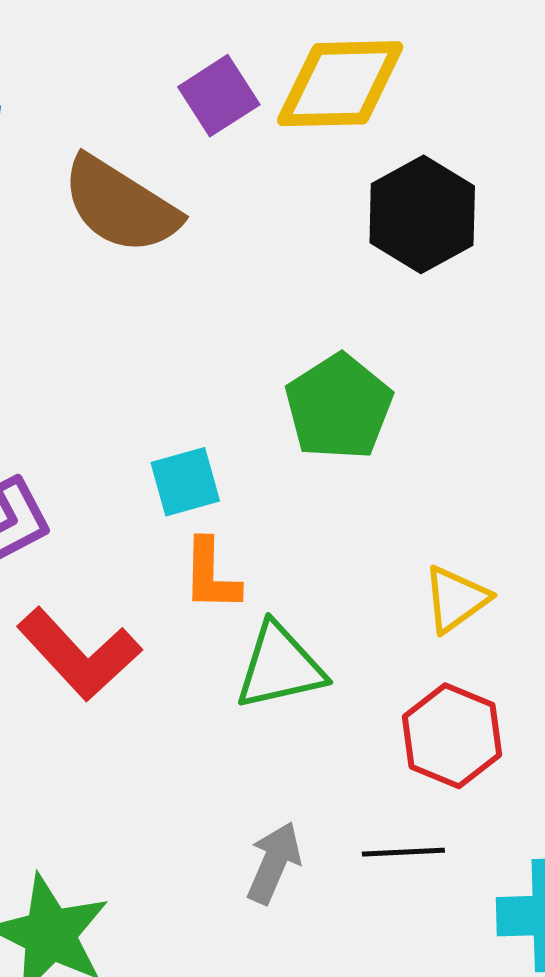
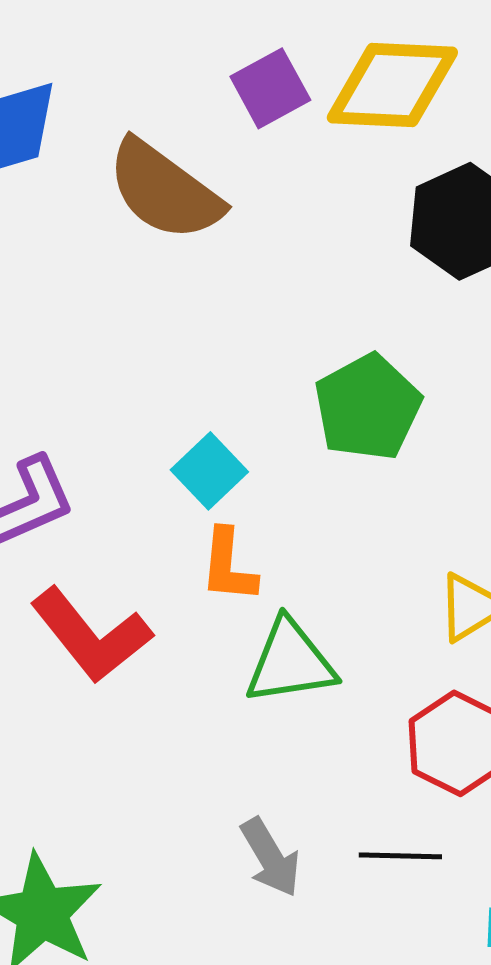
cyan square: (185, 482) -> (209, 471), turned -32
gray arrow: (274, 863) -> (270, 857), turned 122

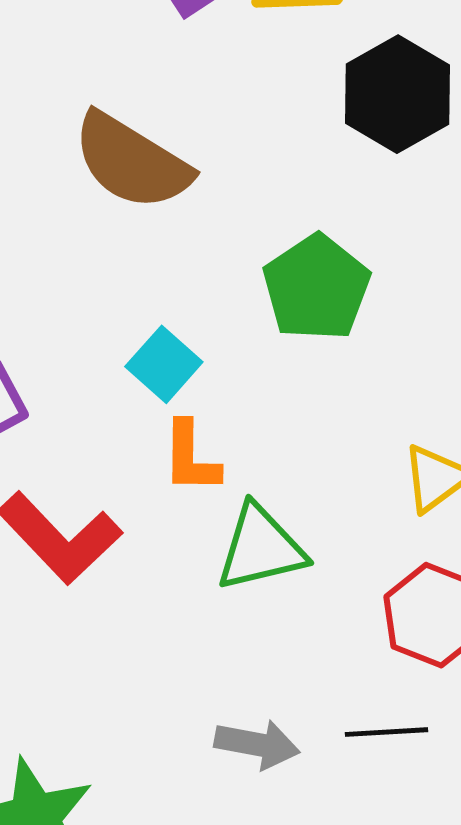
brown semicircle: (164, 190) -> (132, 161), moved
gray arrow: (270, 857) -> (257, 744), turned -44

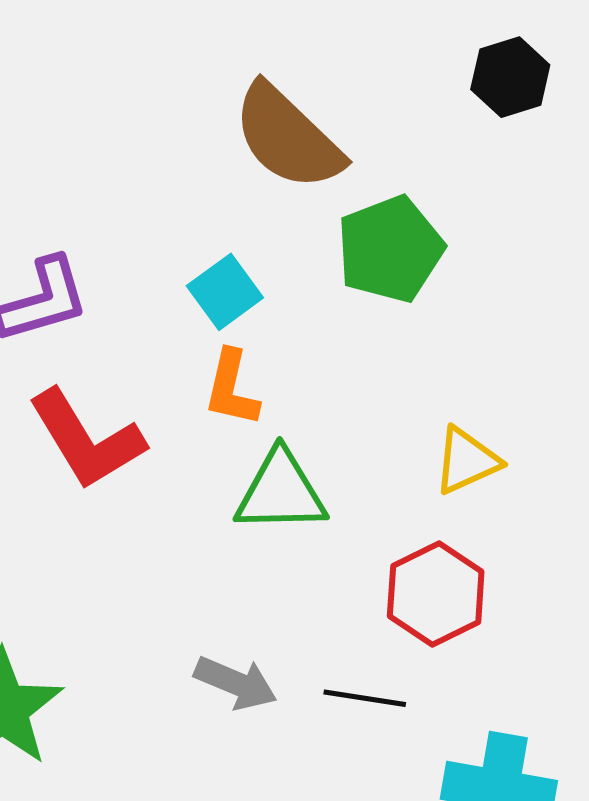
black hexagon: (397, 94) -> (510, 77), size x0.7
brown semicircle: (132, 161) -> (288, 137), moved

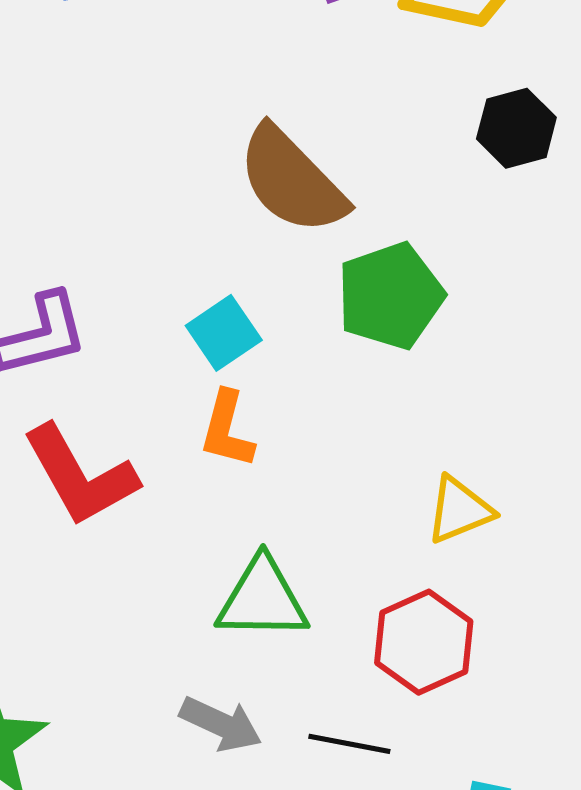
green triangle: (281, 492) -> (262, 599), moved

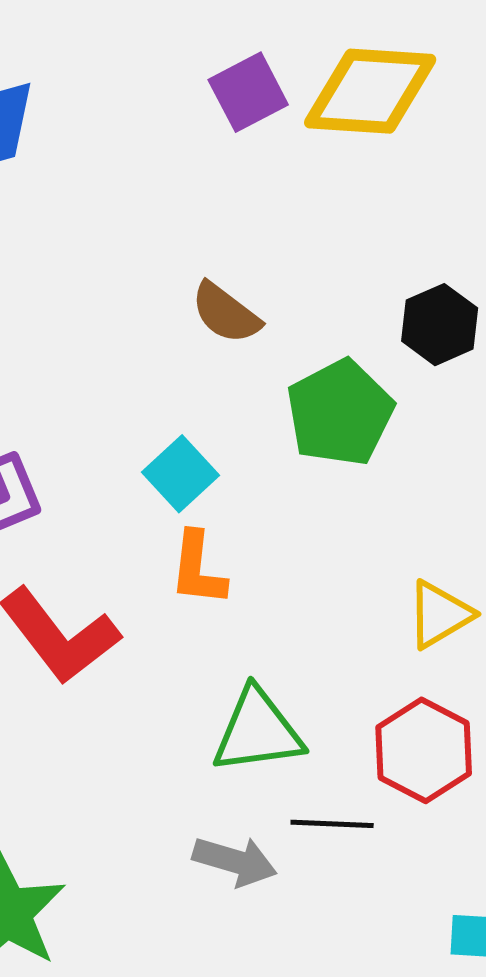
black hexagon: (516, 128) -> (440, 325), moved
brown semicircle: (292, 180) -> (226, 313), size x0.6
black line: (349, 744) -> (332, 824), moved

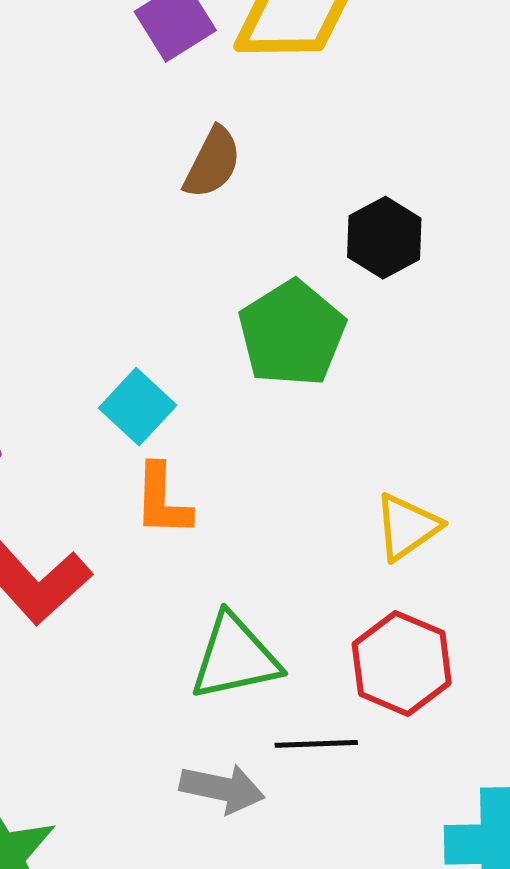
brown semicircle: (226, 313) -> (212, 163), moved, turned -96

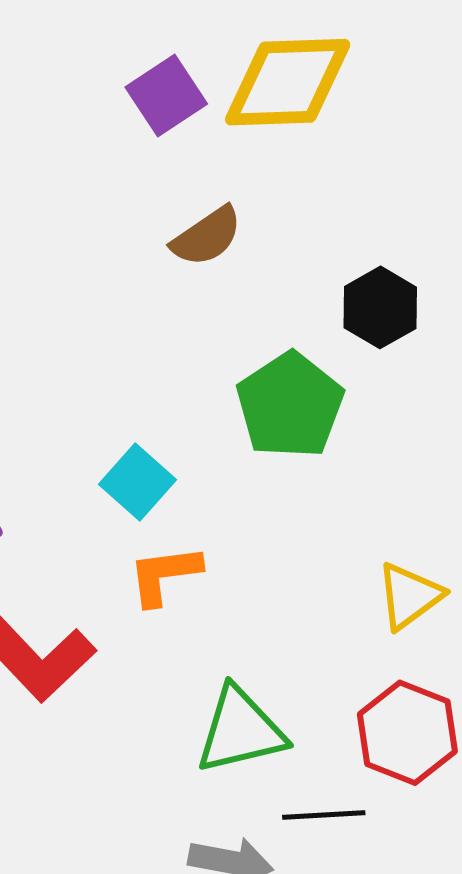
brown semicircle: (212, 163) -> (207, 236), turned 30
orange L-shape: (162, 500) -> (164, 575), turned 82

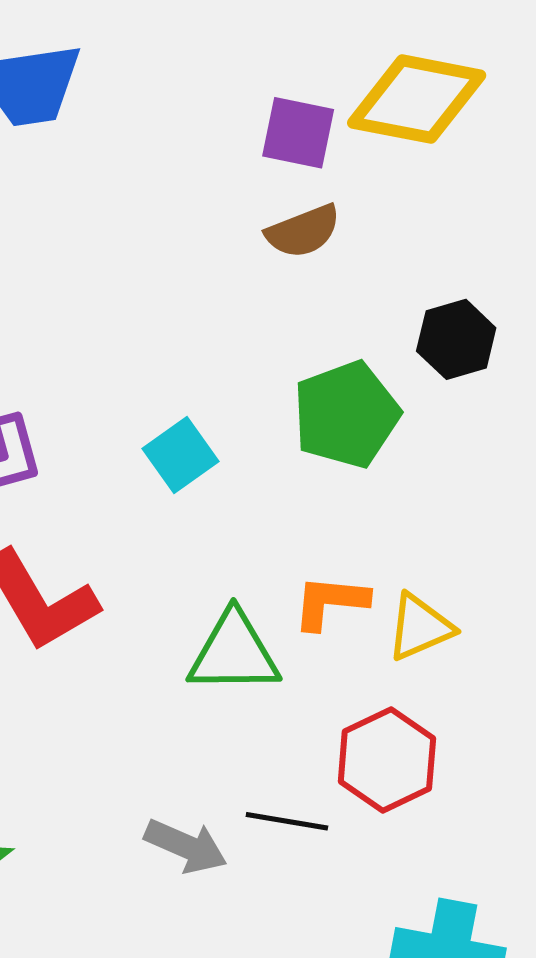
purple square: (166, 96) -> (298, 133), moved, turned 32
orange L-shape: (164, 575) -> (330, 602), moved
green triangle: (240, 730) -> (234, 653), moved

